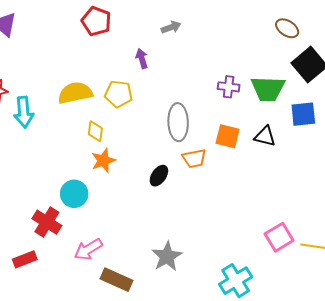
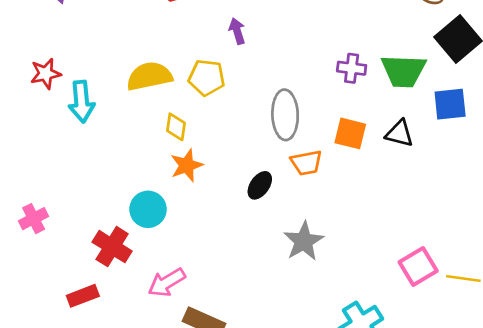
gray star: (167, 256) -> (304, 241), moved

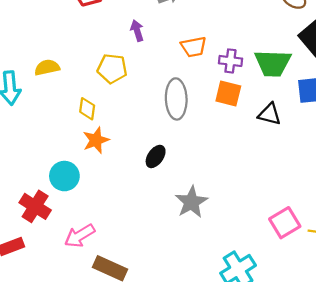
yellow semicircle: (149, 76) -> (47, 67), moved, size x0.7
orange square: (350, 133) -> (228, 94), moved
orange trapezoid: (306, 163) -> (194, 47), moved

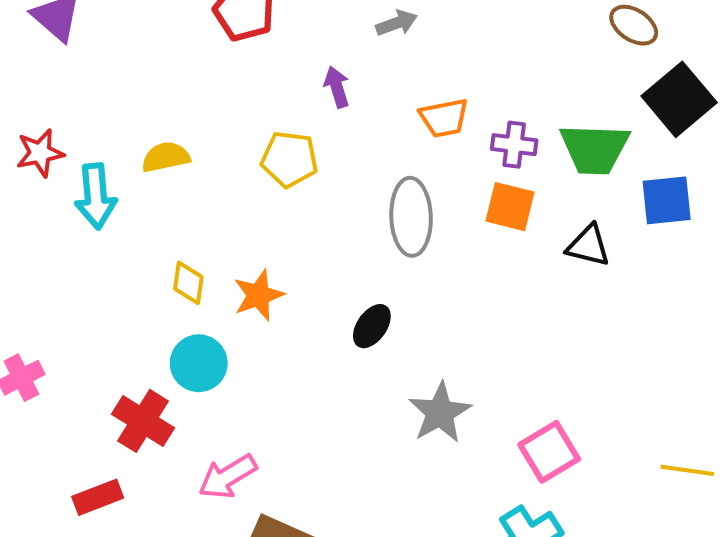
yellow diamond: (87, 109) -> (188, 283), moved
pink square: (285, 223) -> (549, 452), moved

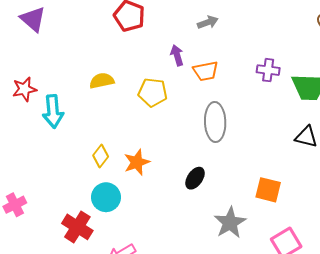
orange trapezoid: (444, 118) -> (206, 71), moved
purple cross: (514, 145) -> (268, 70), moved
yellow semicircle: (166, 157) -> (102, 81), moved
orange square: (510, 207) -> (268, 190), moved
yellow diamond: (188, 283) -> (101, 156), turned 30

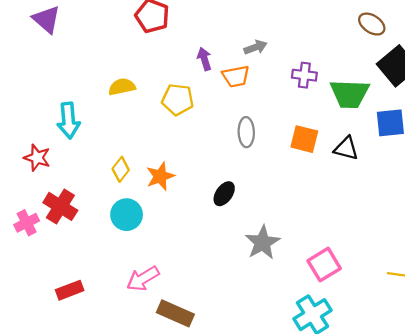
gray arrow: (208, 22) -> (256, 47), moved
red star: (24, 89) -> (37, 158), moved, turned 30
gray ellipse: (215, 122) -> (246, 132), size x0.7
orange square: (268, 190) -> (304, 139), moved
red cross: (77, 227) -> (60, 206), moved

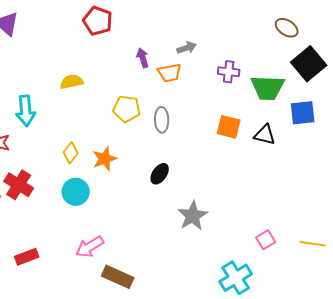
yellow pentagon: (178, 100) -> (127, 109), moved
gray ellipse: (246, 132) -> (162, 120), moved
pink square: (324, 265) -> (266, 240), moved, size x0.7

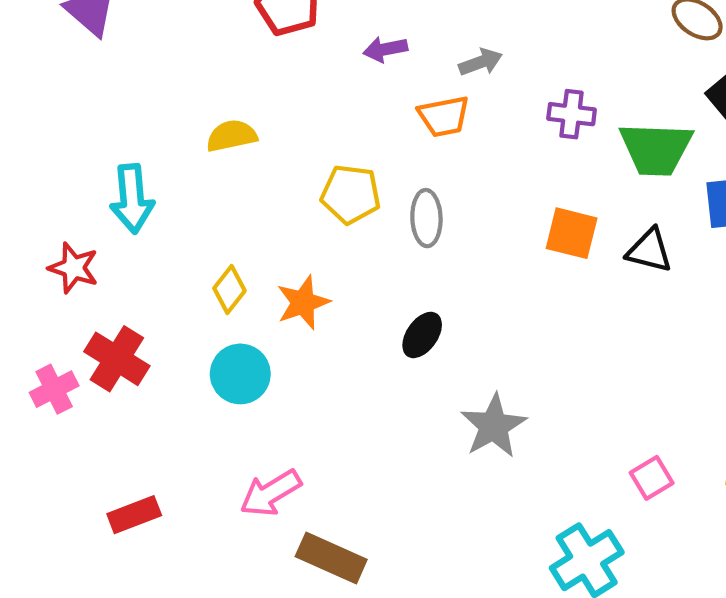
purple arrow: (143, 58) -> (385, 49), moved, turned -84

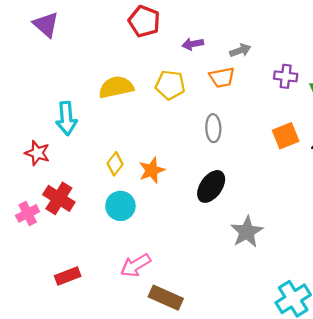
yellow semicircle: (232, 136) -> (116, 87), size x1.4
yellow pentagon: (351, 194) -> (170, 85), moved
orange square: (572, 233) -> (286, 136), turned -36
black ellipse: (422, 335) -> (211, 186), size x1.4

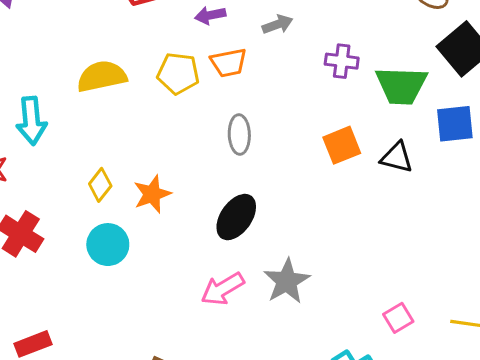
orange trapezoid: (222, 77) -> (229, 63), moved
pink arrow: (136, 265) -> (222, 289), moved

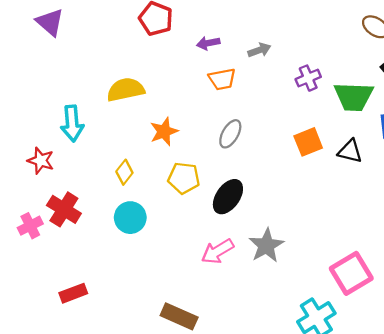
purple cross: (342, 61) -> (308, 78), turned -30
yellow pentagon: (178, 73) -> (184, 178), moved
gray ellipse: (239, 134) -> (230, 134), turned 32
orange star: (152, 194) -> (164, 132), moved
pink square: (398, 318) -> (351, 273), size x1.8

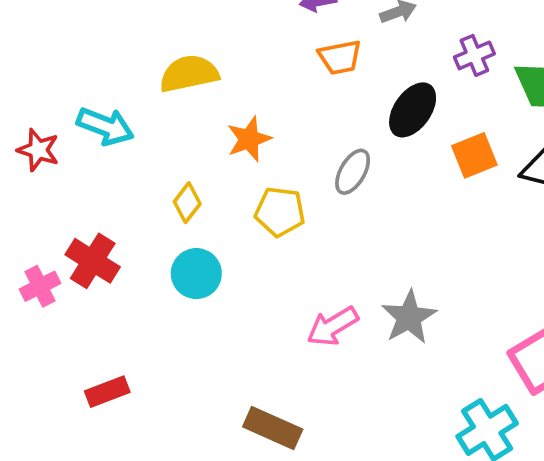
cyan arrow: (72, 123) -> (105, 126), turned -64
gray ellipse: (230, 134) -> (353, 172), moved
red star: (41, 161) -> (38, 150), moved
black ellipse: (228, 197) -> (413, 110), moved

